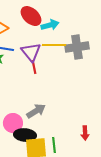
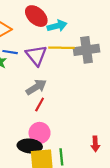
red line: (34, 67) -> (40, 104), moved, turned 40
gray arrow: (36, 111) -> (36, 87), moved
pink circle: (13, 123) -> (40, 133), moved

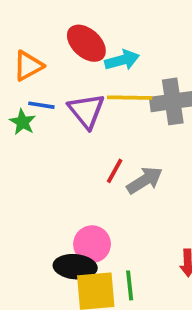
gray arrow: (36, 87) -> (145, 180), moved
red line: (40, 104) -> (115, 171), moved

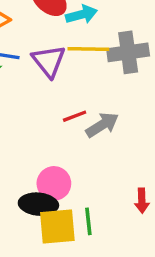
red line: (115, 171) -> (75, 116), turned 40

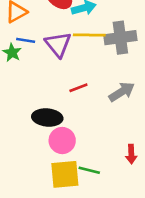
gray arrow: (102, 125) -> (122, 92), moved
black ellipse: (38, 204) -> (47, 117), moved
green line: (88, 221) -> (89, 170), turned -70

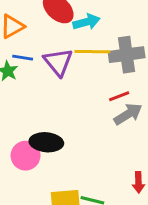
red line: (78, 88) -> (119, 96), moved
pink circle: (62, 141) -> (26, 156), moved

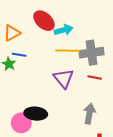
purple triangle: (58, 62) -> (64, 78), moved
red line: (119, 96) -> (95, 77), moved, turned 32
gray arrow: (128, 114) -> (89, 114), moved, turned -48

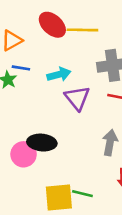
cyan arrow: (64, 30) -> (59, 74), moved
yellow line: (68, 51) -> (82, 30), moved

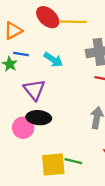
cyan arrow: (59, 74) -> (53, 60), turned 48
purple triangle: (77, 98) -> (34, 90), moved

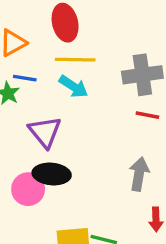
red ellipse: (48, 17) -> (65, 23), turned 35
yellow line: (73, 22) -> (75, 60), moved

